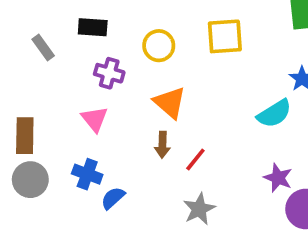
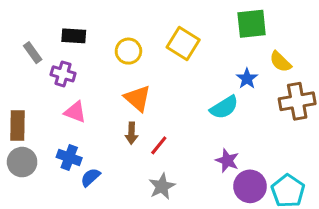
yellow square: (225, 36) -> (183, 43), turned 36
purple cross: (109, 73) -> (63, 74), moved
pink triangle: (95, 119) -> (75, 112), turned -30

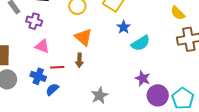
blue star: (247, 78) -> (124, 27), moved
red line: (159, 145) -> (57, 67), moved, turned 48

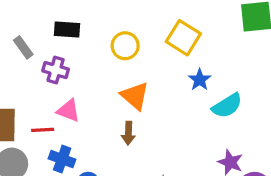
red line: (57, 67) -> (43, 130), moved

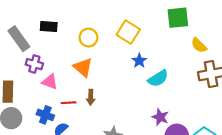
gray rectangle: (23, 47) -> (19, 39), size x1.6
purple cross: (56, 70) -> (34, 64), moved
orange triangle: (135, 96) -> (83, 67), moved
red line: (43, 130) -> (69, 103), moved

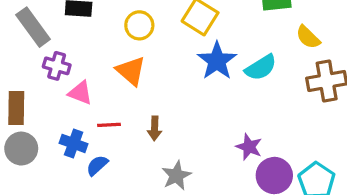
blue star: (139, 61) -> (217, 61), size x1.6
cyan semicircle: (158, 78) -> (261, 68), moved
brown arrow: (91, 97) -> (155, 128), moved

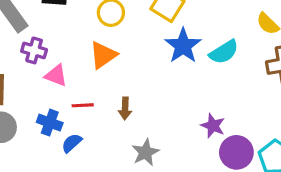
orange triangle: (131, 71) -> (103, 55), turned 44

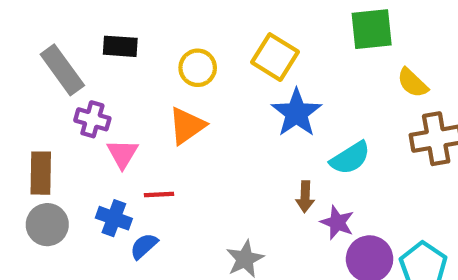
cyan semicircle: (224, 52) -> (350, 158), moved
pink triangle: (56, 76) -> (122, 154), turned 40
brown arrow: (125, 108) -> (305, 197), moved

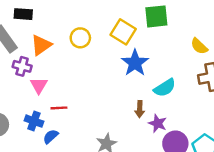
green square: (372, 29) -> (156, 16), moved
black rectangle: (120, 46) -> (23, 14), moved
orange triangle: (187, 126) -> (41, 45), moved

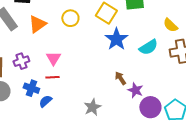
purple cross: (22, 66) -> (21, 61), moved, turned -35
pink triangle: (39, 85) -> (53, 58), moved
cyan semicircle: (165, 88) -> (148, 47), moved
brown arrow: (140, 109) -> (120, 78), turned 144

